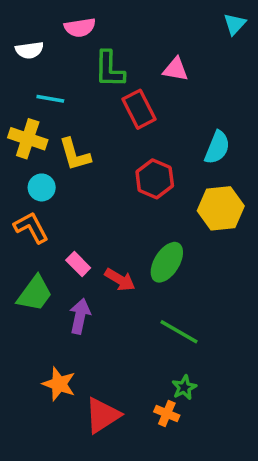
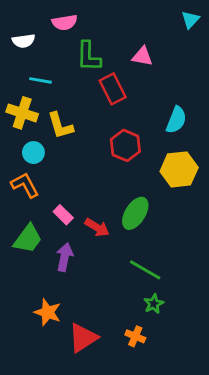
green star: (184, 387) -> (154, 304), moved

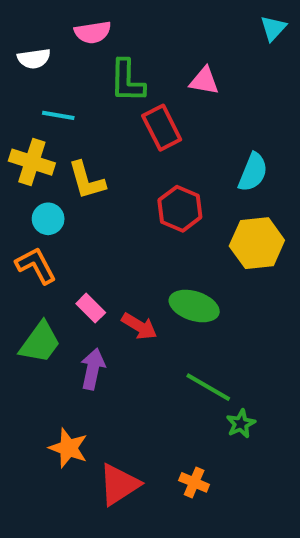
green ellipse: (135, 213) -> (194, 306), turned 76
green star: (154, 304) -> (241, 424), moved

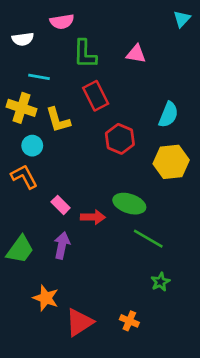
red rectangle: (162, 128) -> (96, 96), moved
red arrow: (139, 326) -> (93, 217), turned -30
green trapezoid: (40, 343) -> (20, 249), moved
green line: (208, 387) -> (148, 239), moved

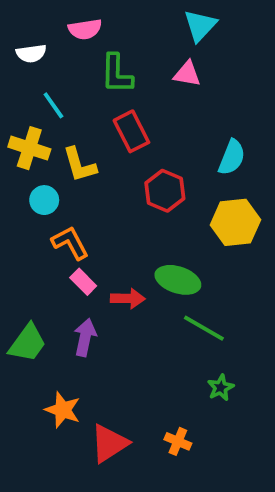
cyan triangle: (182, 19) -> (200, 26), moved, size x1.4
cyan line: (39, 77) -> (53, 105), turned 45
orange L-shape: (24, 177) -> (70, 243), moved

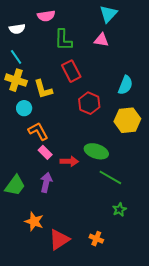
cyan line: (53, 105) -> (16, 57), moved

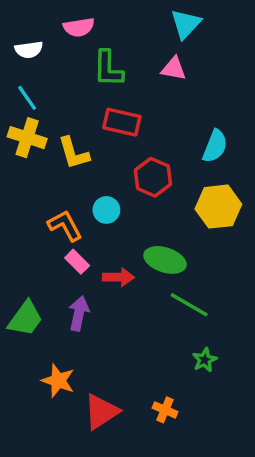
red rectangle: (71, 71) -> (122, 122), turned -50
cyan circle: (24, 108) -> (106, 210), moved

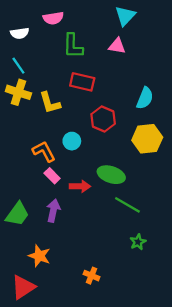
orange cross: (165, 410) -> (92, 276), moved
red triangle: (101, 412) -> (23, 287), moved

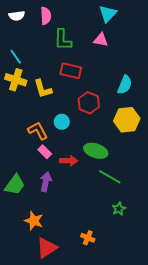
pink semicircle: (53, 18) -> (46, 16), turned -84
white semicircle: (20, 33) -> (17, 16), moved
orange cross: (92, 276) -> (88, 238), moved
red triangle: (23, 287) -> (47, 248), moved

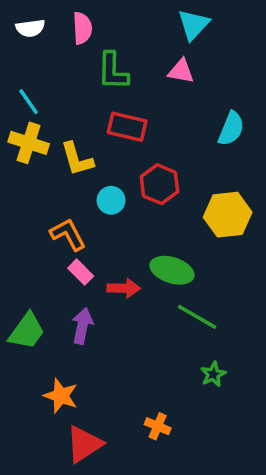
cyan semicircle: (125, 85) -> (231, 129), moved
cyan circle: (62, 122) -> (111, 200), moved

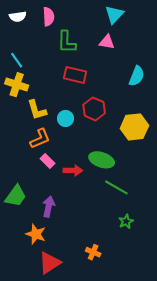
yellow L-shape: (77, 159) -> (37, 110), moved
orange L-shape: (68, 234) -> (40, 139), turned 95
purple arrow: (82, 326) -> (49, 207), moved

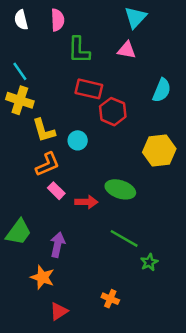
white semicircle: (18, 17) -> (21, 20), turned 84
red hexagon: (94, 109) -> (113, 112), moved
green line: (116, 187) -> (124, 238), moved
red triangle: (50, 263) -> (59, 311), size x0.7

